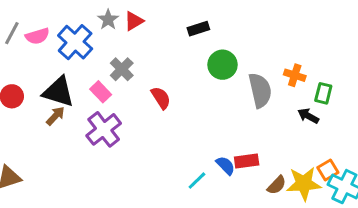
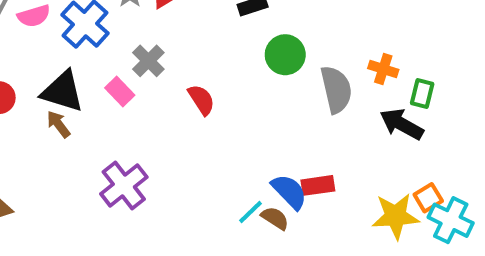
brown arrow: (55, 116) -> (58, 124), turned -80
black arrow: (308, 116) -> (402, 124), size x1.5
purple cross: (104, 129) -> (124, 185), moved
blue semicircle: (226, 166) -> (289, 192), size x1.4
brown semicircle: (277, 185) -> (275, 218), moved, turned -100

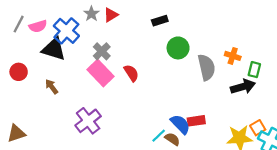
black triangle: (63, 91) -> (54, 49), moved
pink rectangle: (120, 91) -> (101, 73), moved, size x1.6
black arrow: (402, 124) -> (243, 87), turned 135

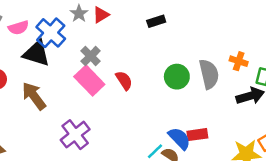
green circle: (178, 48) -> (177, 77), moved
brown arrow: (52, 87) -> (34, 96), size x1.6

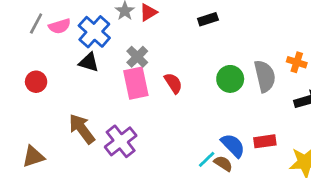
black triangle: (37, 53) -> (89, 62), moved, size x0.7
pink rectangle: (89, 80) -> (136, 83), turned 32
brown arrow: (34, 96) -> (82, 129), moved
red rectangle: (197, 135) -> (265, 141), moved

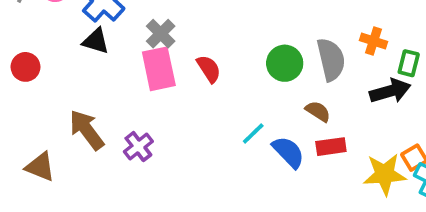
purple cross: (121, 141) -> (138, 147), size x0.7
brown triangle: (33, 157) -> (40, 167), moved, turned 40
cyan line: (207, 159) -> (253, 134), moved
brown semicircle: (223, 164) -> (318, 111), moved

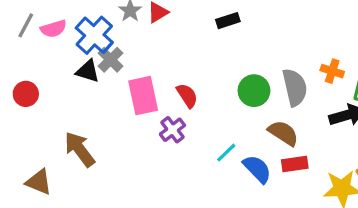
gray cross: (161, 34) -> (111, 60), moved
brown semicircle: (318, 111) -> (283, 133), size x1.4
purple cross: (138, 147) -> (172, 130), moved

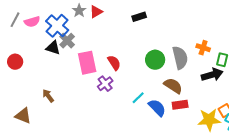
brown arrow: (80, 149) -> (48, 96), size x0.6

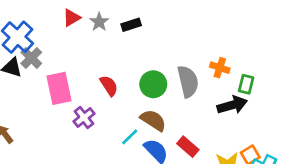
gray star: (79, 11) -> (99, 22), moved
red semicircle: (114, 63) -> (109, 86), moved
brown semicircle: (173, 86) -> (153, 120), moved
red rectangle: (180, 105) -> (188, 147), turned 49

